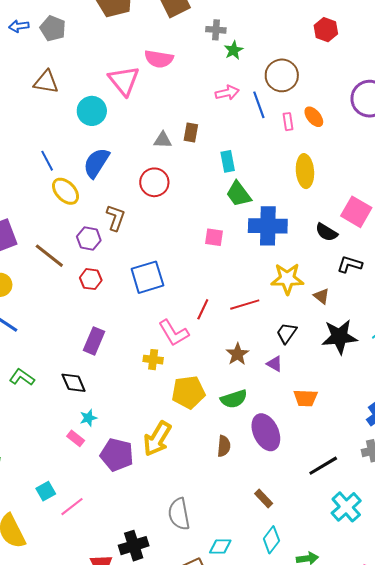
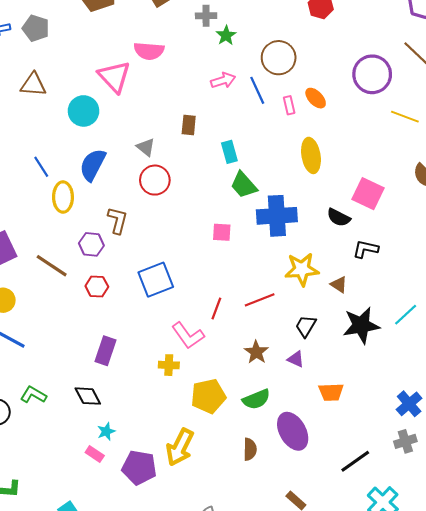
gray triangle: (163, 140) -> (146, 147), moved, turned 42
yellow ellipse: (66, 191) -> (63, 197), turned 48

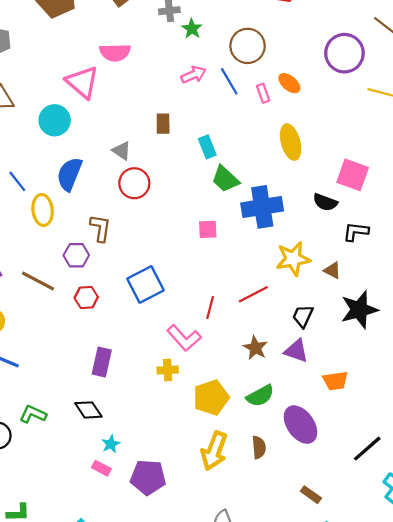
purple triangle: (296, 359) -> (296, 351), size x1.4
yellow arrow: (180, 447) -> (214, 451), moved

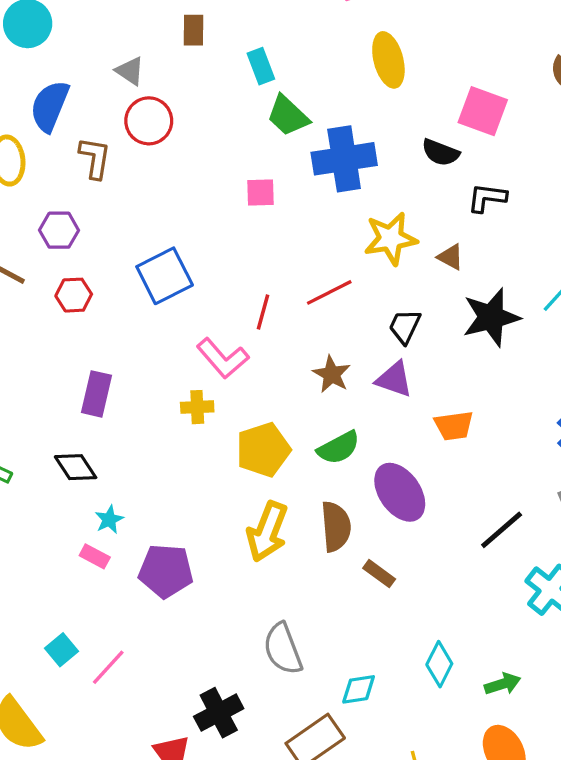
brown L-shape: (100, 228) -> (95, 158), moved
brown semicircle: (259, 447) -> (336, 527), size x1.4
brown rectangle: (311, 495) -> (379, 574), moved

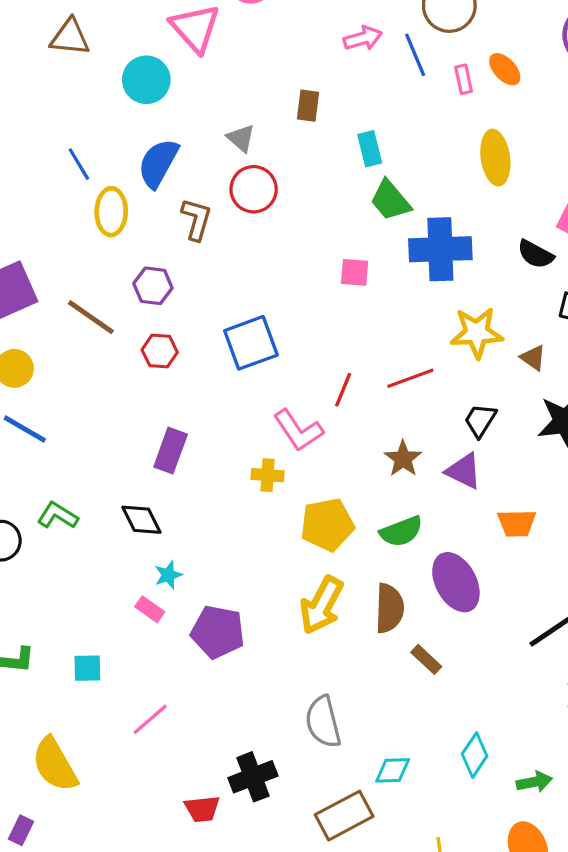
cyan square: (62, 650) -> (87, 668), moved, turned 32

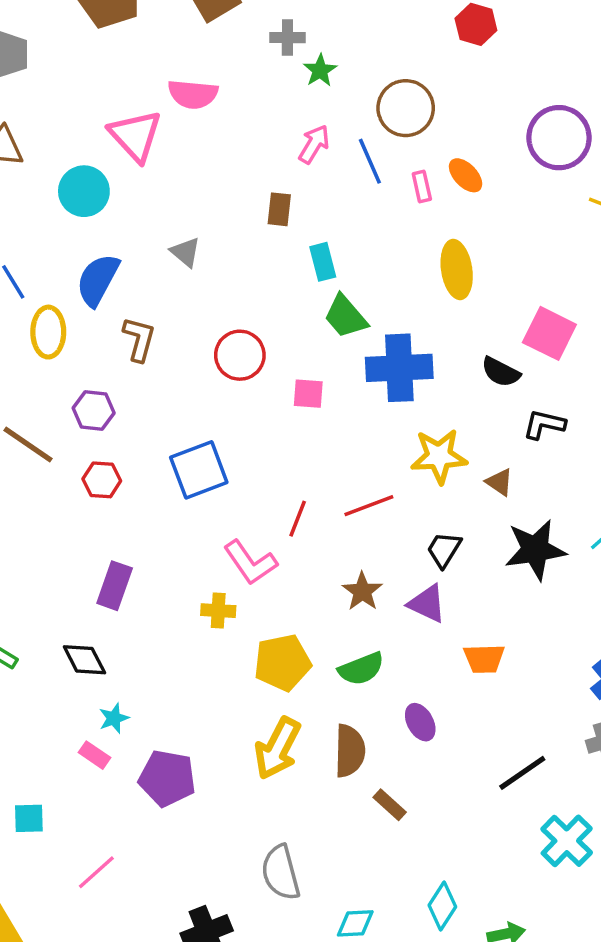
pink arrow: (363, 38) -> (314, 144), turned -42
brown rectangle: (308, 106) -> (279, 209), moved
red circle: (254, 189) -> (240, 355), moved
purple ellipse: (456, 582) -> (420, 722), size x0.6

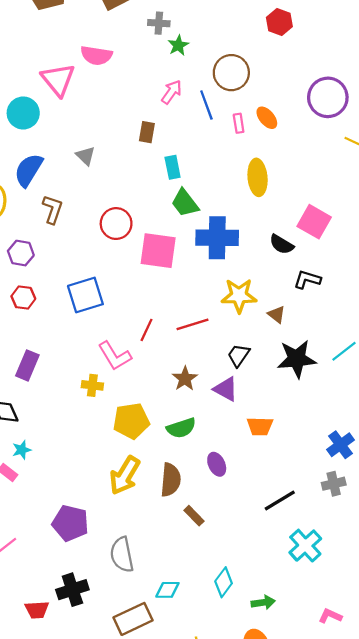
pink square: (308, 394) -> (158, 251), size x1.8
purple pentagon: (167, 778) -> (70, 523), moved

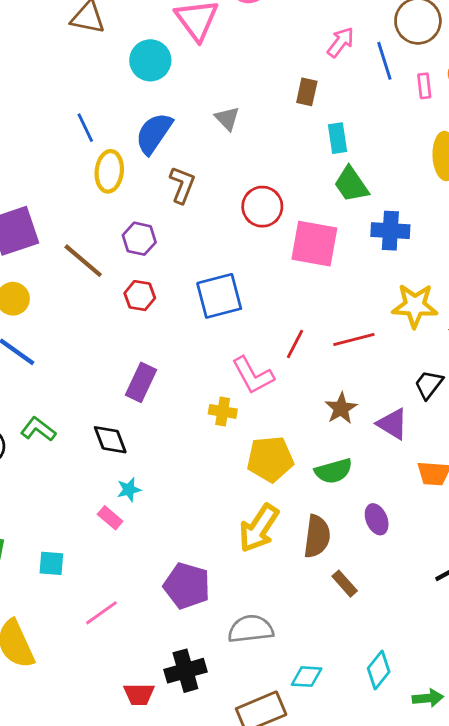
blue cross: (217, 238) -> (390, 231), size x0.7
black trapezoid: (239, 355) -> (429, 385), moved
gray semicircle: (122, 555) -> (251, 629), turned 92

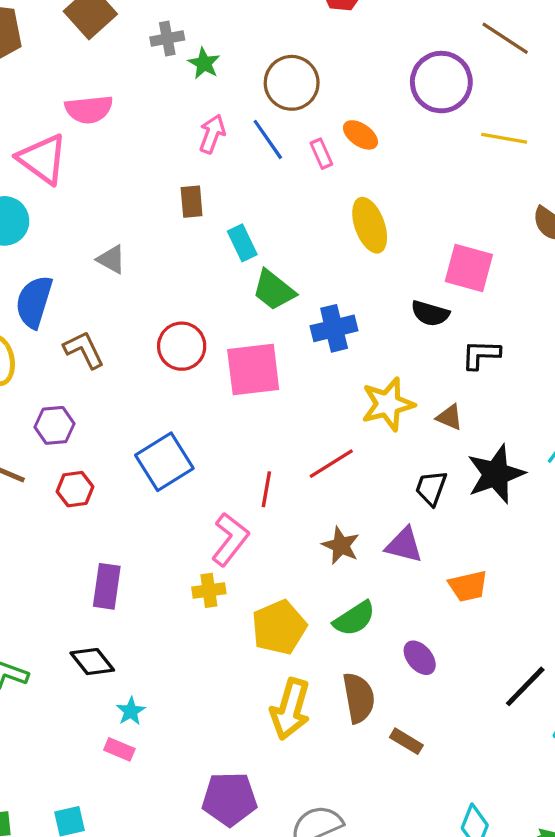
brown L-shape: (182, 185) -> (84, 350), turned -30
pink L-shape: (253, 375) -> (230, 539), turned -96

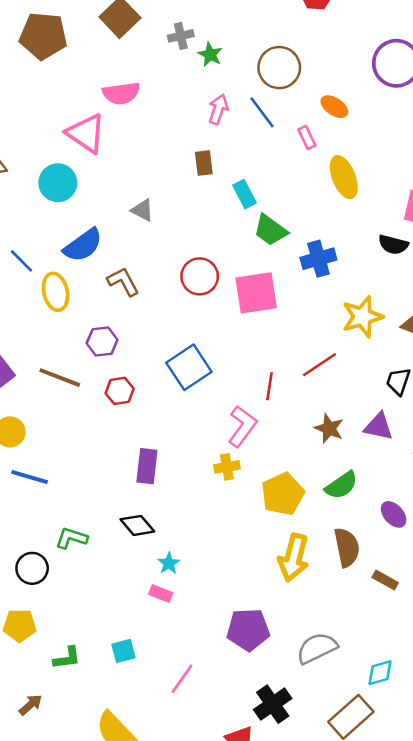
pink rectangle: (321, 154) -> (307, 138), moved
blue semicircle: (34, 302) -> (83, 245), turned -141

